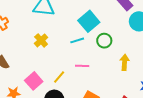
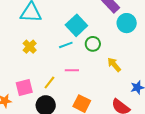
yellow arrow: (125, 62) -> (114, 65), turned -42
pink square: (34, 81) -> (24, 88), turned 30

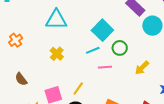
yellow arrow: (114, 65) -> (142, 68), turned -91
pink line: (72, 70) -> (105, 67), moved

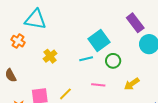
cyan triangle: (56, 20) -> (35, 19), moved
orange cross: (16, 40) -> (18, 41), moved, turned -32
pink line: (105, 67) -> (98, 85), moved

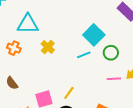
yellow cross: (50, 56) -> (48, 47), moved
pink line: (98, 85) -> (114, 79), moved

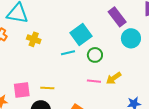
yellow cross: (48, 47) -> (34, 39), turned -32
yellow line: (69, 93) -> (47, 88), turned 48

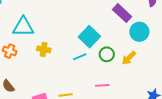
yellow arrow: (114, 78) -> (129, 58), moved
pink line: (94, 81) -> (102, 85), moved

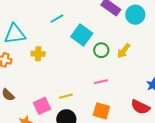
cyan circle: (139, 32) -> (135, 15), moved
cyan line: (80, 57) -> (57, 19), moved

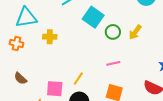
yellow line: (66, 96) -> (78, 79), turned -40
pink square: (42, 106) -> (55, 89), turned 30

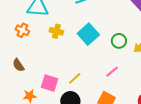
cyan square: (93, 17) -> (88, 34), moved
pink line: (113, 63) -> (112, 72), turned -40

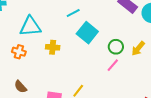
cyan square: (88, 34) -> (87, 33), moved
pink line: (112, 72) -> (113, 65), moved

